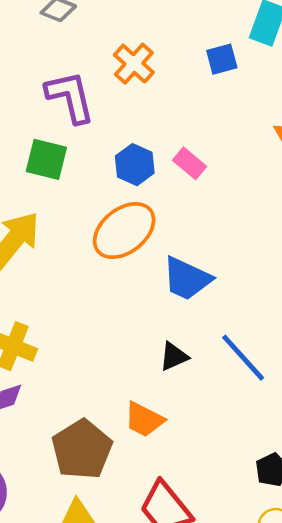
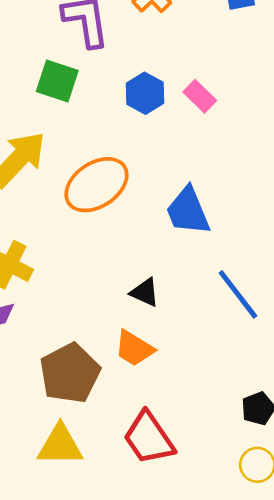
orange ellipse: (124, 231) -> (96, 185), moved
blue trapezoid: (187, 279) -> (188, 211), turned 38
black triangle: (174, 357) -> (145, 292), moved, turned 44

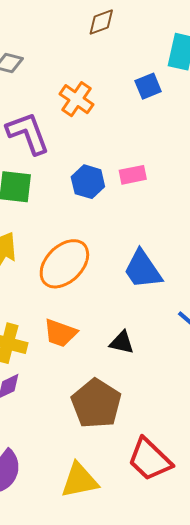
pink rectangle: (200, 96) -> (133, 175), turned -44
orange trapezoid: (134, 348) -> (60, 333), moved
brown pentagon: (70, 373) -> (96, 404), moved

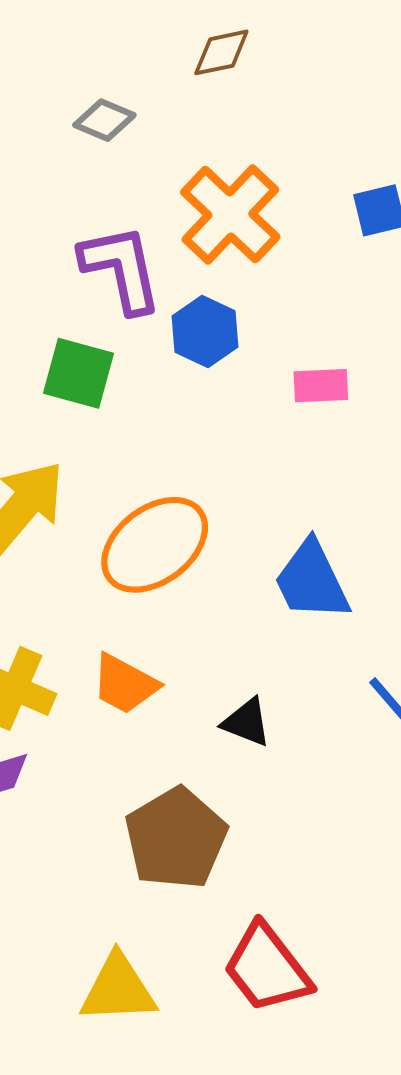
brown diamond: (101, 22) -> (221, 52), moved
orange cross: (77, 99) -> (230, 215), size x1.4
blue hexagon: (88, 182) -> (205, 332), moved

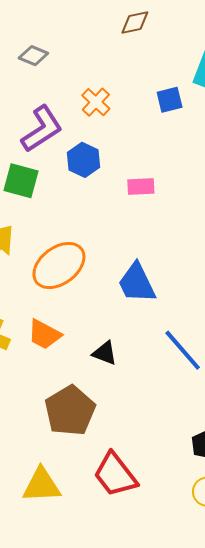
brown diamond: (221, 52) -> (135, 23), moved
orange cross: (230, 215) -> (96, 102), size x0.6
purple L-shape: (121, 269) -> (42, 129), turned 69

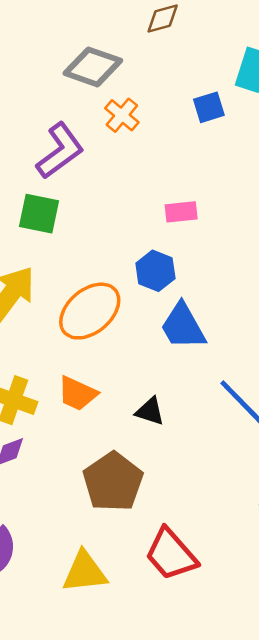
gray diamond: (33, 56) -> (93, 67), moved, size x1.6
blue hexagon: (83, 160) -> (155, 271), moved

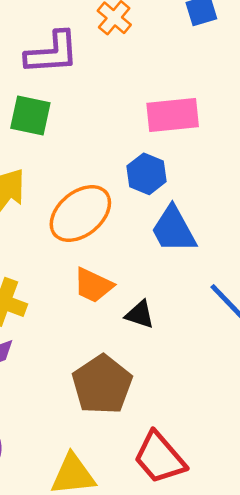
purple L-shape: (60, 151) -> (52, 53), turned 32
pink rectangle: (181, 212) -> (173, 115), size x1.6
orange trapezoid: (77, 394) -> (93, 285), moved

